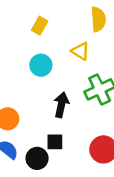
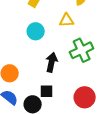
yellow triangle: (80, 51) -> (67, 20), turned -35

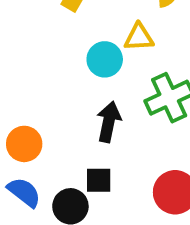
cyan circle: (36, 31) -> (105, 59), moved

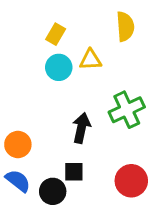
yellow triangle: (139, 37) -> (90, 60), moved
cyan circle: (105, 59) -> (59, 67), moved

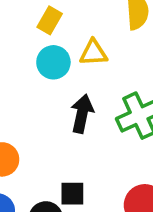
black arrow: (81, 128) -> (82, 114), moved

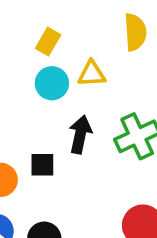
black square: (72, 194) -> (42, 165), moved

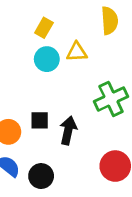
black arrow: (80, 134) -> (68, 130), moved

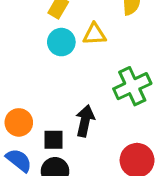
black square: (40, 120) -> (53, 140), moved

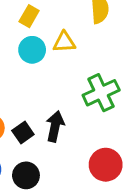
black square: (53, 140) -> (23, 133), moved, turned -35

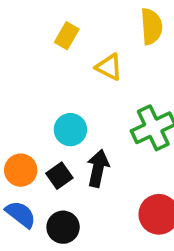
yellow triangle: (64, 42) -> (109, 67), turned 30
cyan circle: (32, 50) -> (70, 130), moved

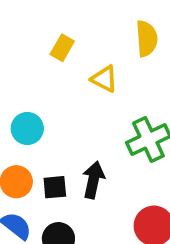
cyan circle: (70, 130) -> (27, 128), moved
black square: (59, 176) -> (55, 187), turned 30

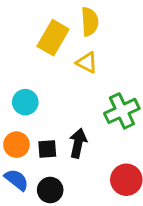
yellow semicircle: (147, 39) -> (90, 22), moved
yellow rectangle: (62, 48) -> (53, 38), size x1.6

